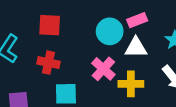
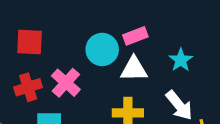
red cross: (48, 63) -> (28, 87), turned -30
pink cross: (103, 69) -> (66, 83), moved

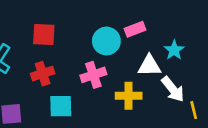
white triangle: (134, 69) -> (149, 66), moved
pink cross: (66, 83) -> (93, 75), moved, turned 30

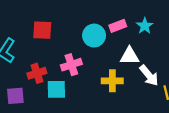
cyan star: (174, 50) -> (145, 26), moved
red cross: (43, 74) -> (37, 73), moved
pink cross: (93, 75) -> (71, 65), moved

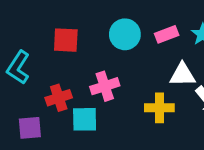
cyan circle: (94, 36) -> (125, 34), moved

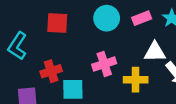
pink cross: (105, 86) -> (104, 64), moved

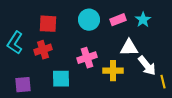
red cross: (51, 71) -> (43, 50), moved

